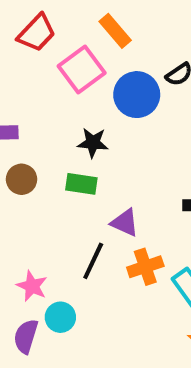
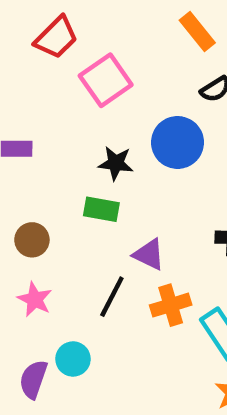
orange rectangle: (115, 31) -> (197, 32), moved
blue circle: (137, 95) -> (178, 142), moved
brown circle: (22, 179) -> (32, 240), moved
pink star: (32, 286) -> (35, 299), moved

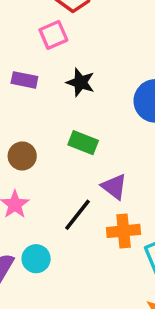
pink square: (106, 80) -> (53, 35), moved, size x0.7
black star: (116, 163) -> (80, 82), moved

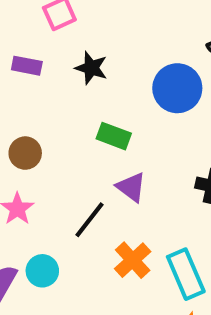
green rectangle: (83, 143) -> (114, 136), moved
orange cross: (124, 231) -> (133, 260), moved, turned -36

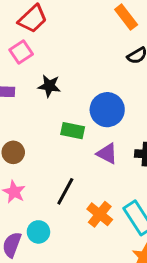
blue circle: (177, 88) -> (107, 110), moved
purple triangle: (131, 187) -> (107, 154), moved

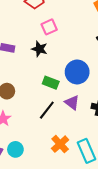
pink square: (21, 52) -> (49, 27), moved
black line: (65, 191) -> (47, 110), moved

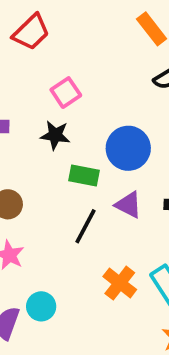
pink square: (49, 27) -> (66, 93), moved
black star: (39, 49) -> (55, 135), moved

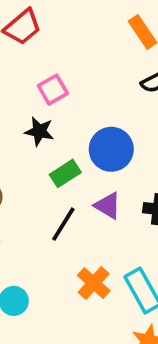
green rectangle: (84, 176) -> (65, 173), turned -48

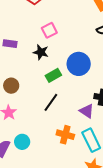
purple triangle: (108, 206) -> (87, 111), moved
orange cross: (94, 283) -> (65, 135), turned -30

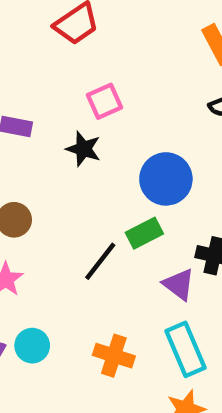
green rectangle: (53, 75) -> (144, 233), moved
orange cross: (65, 135) -> (114, 356), moved

